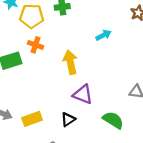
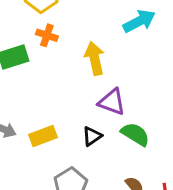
cyan arrow: (103, 35) -> (139, 21), size x1.5
green semicircle: (113, 120) -> (135, 134), moved

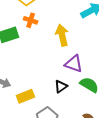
yellow rectangle: (43, 136) -> (25, 96), moved

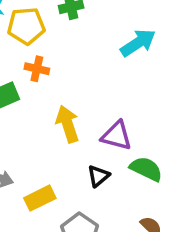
yellow arrow: (62, 35) -> (68, 124), moved

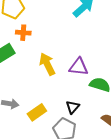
black triangle: (98, 176) -> (73, 107), moved

